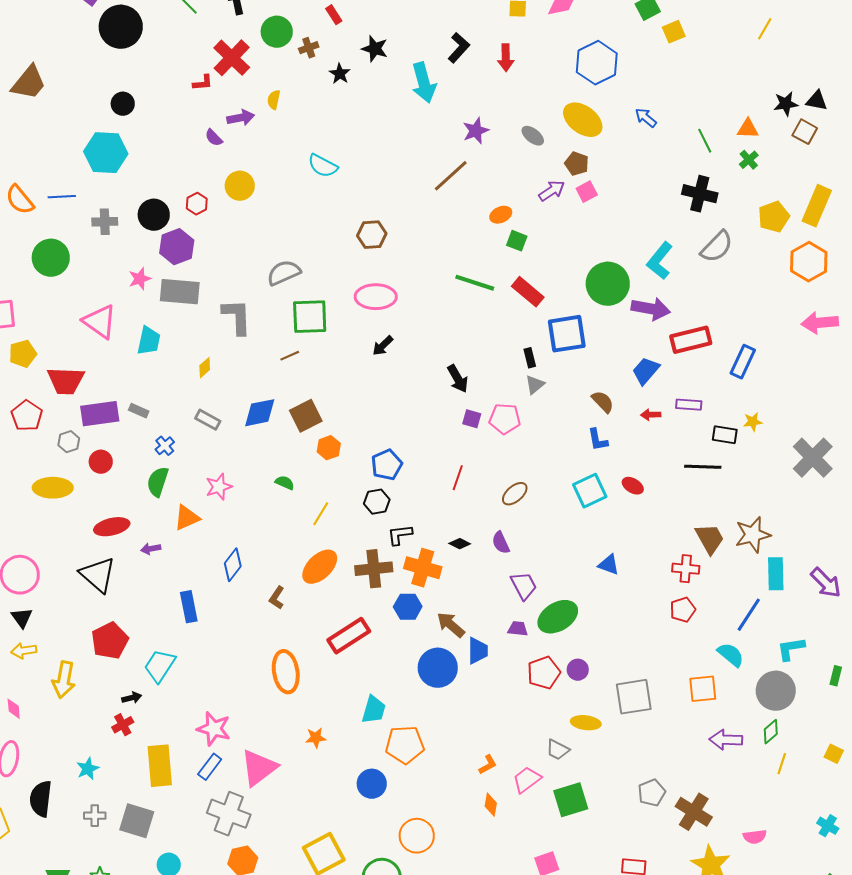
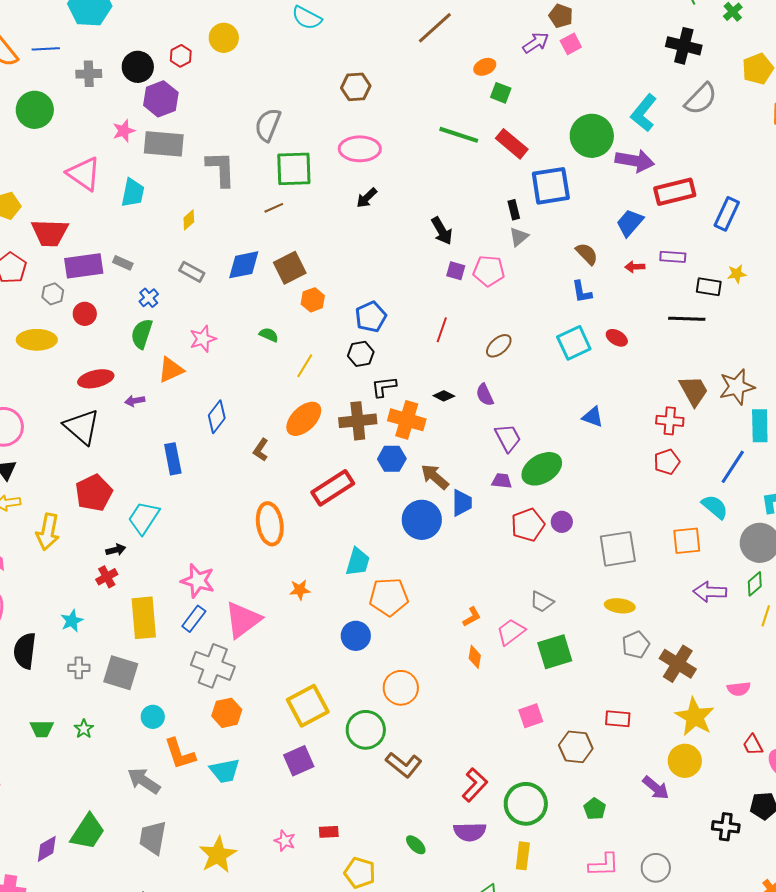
gray semicircle: (284, 273) -> (268, 125), turned -44
yellow ellipse: (586, 723) -> (620, 606), moved

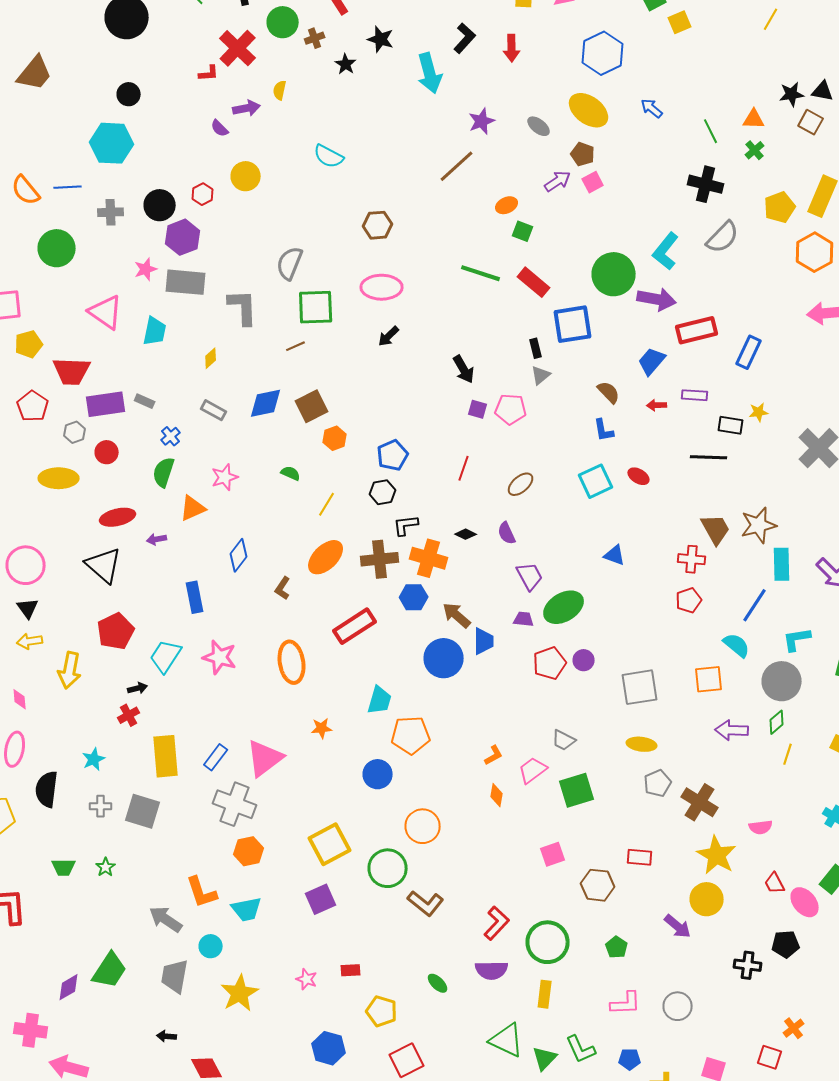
pink star: (198, 581) -> (220, 657), moved
cyan circle: (153, 717) -> (211, 946), moved

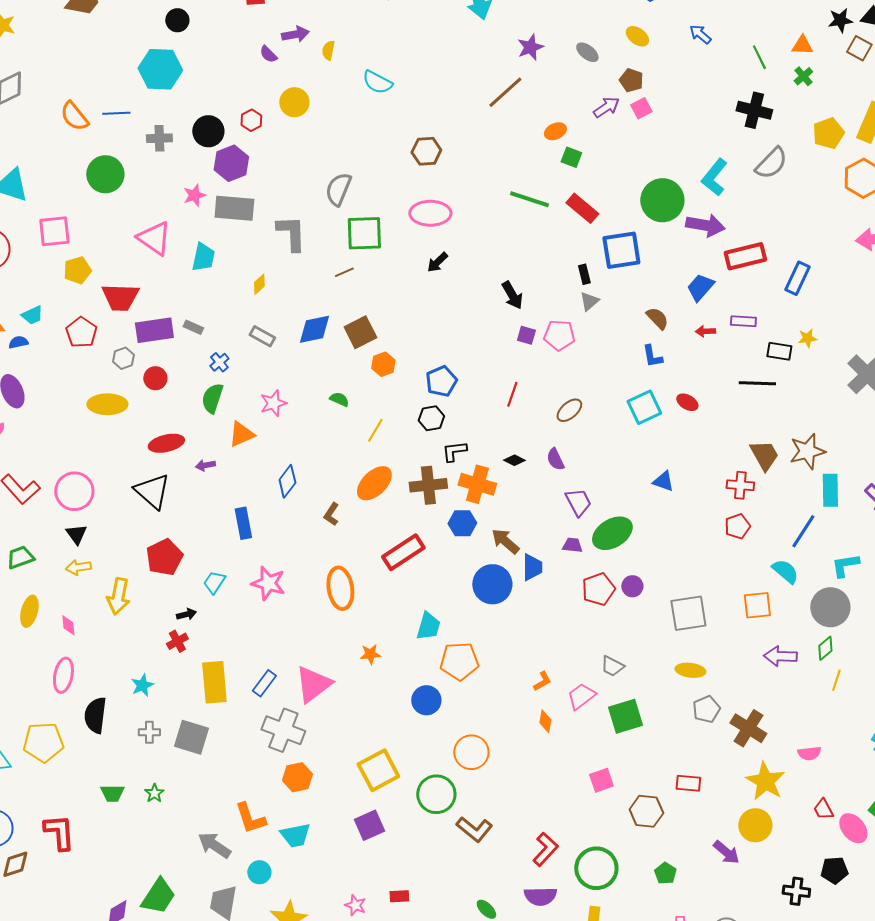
yellow semicircle: (280, 90) -> (328, 50), moved
yellow ellipse: (589, 110) -> (637, 36), size x0.6
cyan trapezoid: (166, 656) -> (214, 582), size x0.7

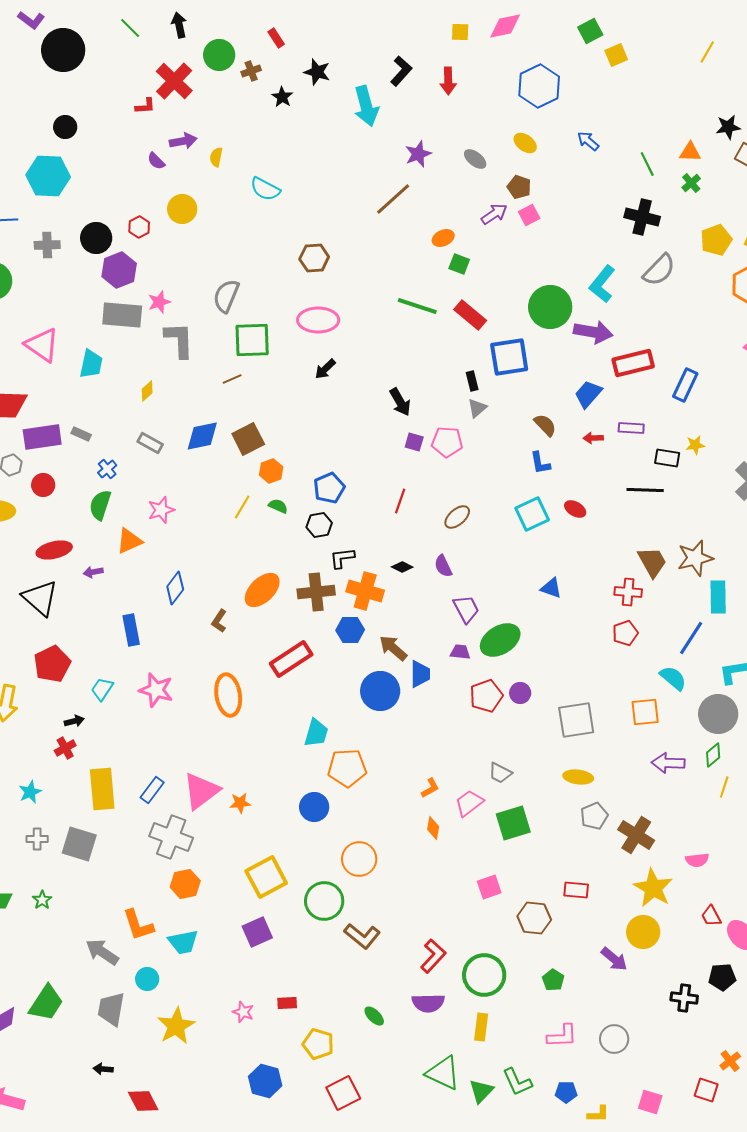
pink star: (194, 195) -> (159, 302), moved
green semicircle: (339, 399) -> (278, 506), moved
yellow line: (375, 430) -> (242, 507), moved
orange star: (370, 654) -> (240, 803), moved

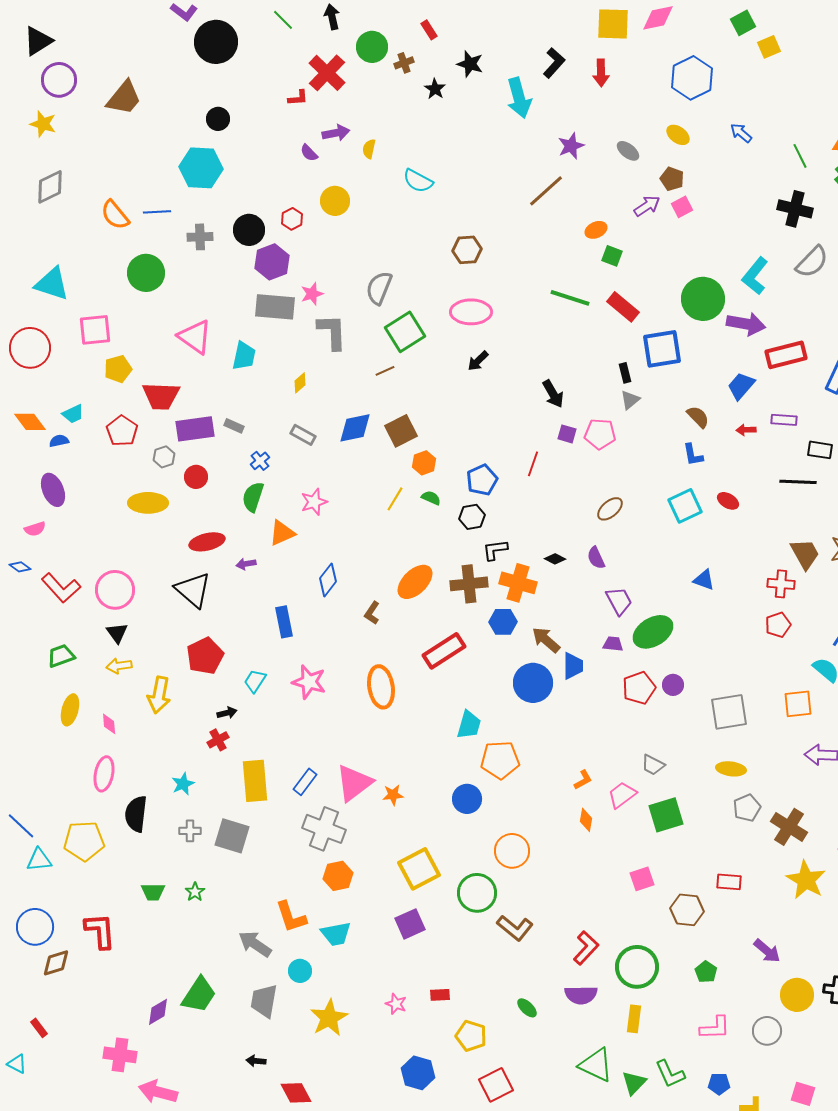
yellow square: (460, 32) -> (613, 24), size x1.8
green square: (252, 340) -> (405, 332), turned -30
red line: (400, 501) -> (533, 464), moved
yellow circle: (643, 932) -> (797, 995), moved

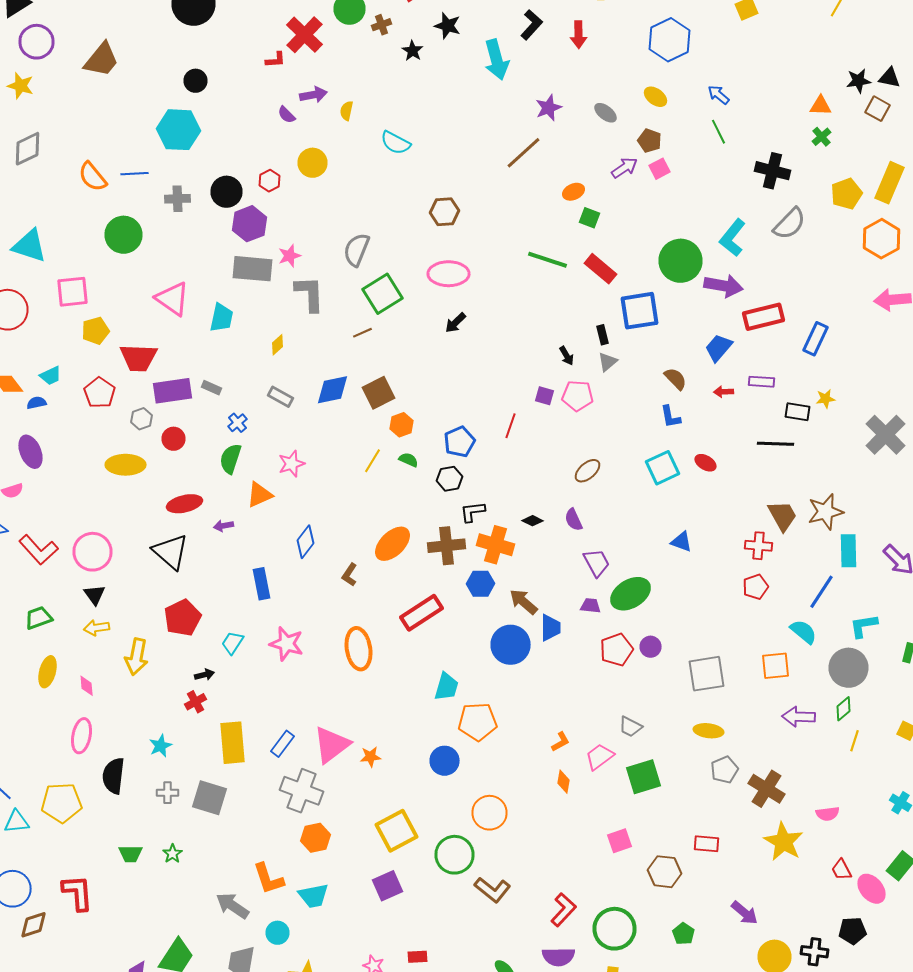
green line: (800, 156) -> (718, 132), moved
black arrow: (553, 394) -> (566, 356), moved, size x0.7

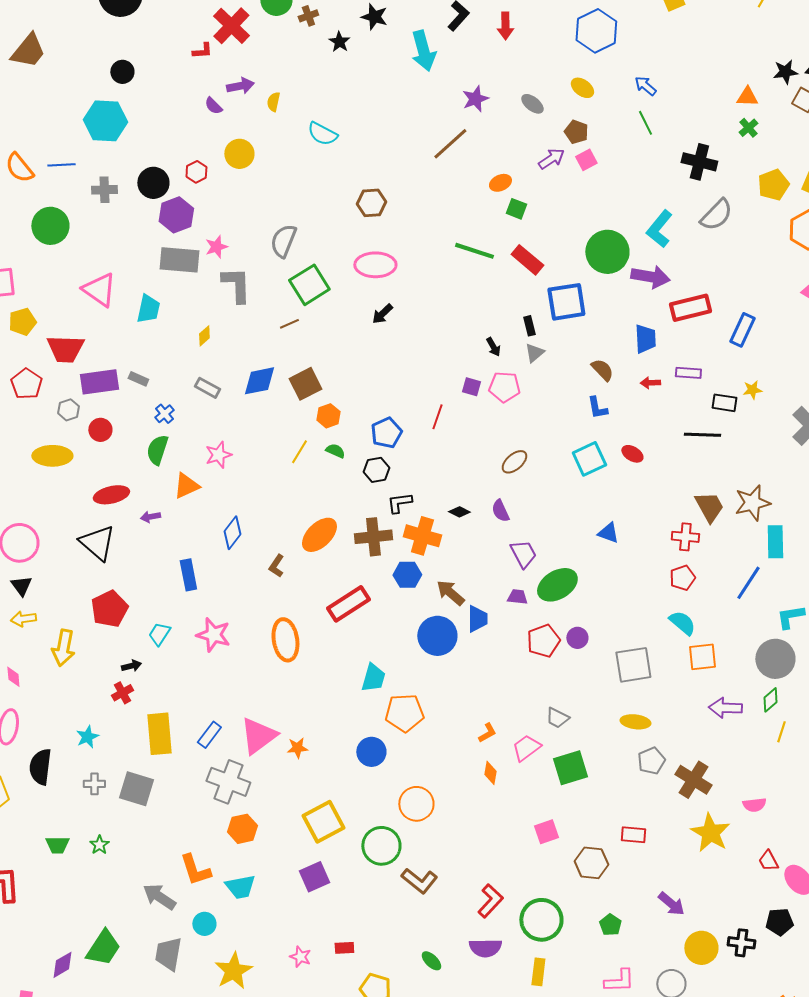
blue trapezoid: (718, 348) -> (645, 339), turned 136
cyan semicircle: (804, 632) -> (682, 623), moved

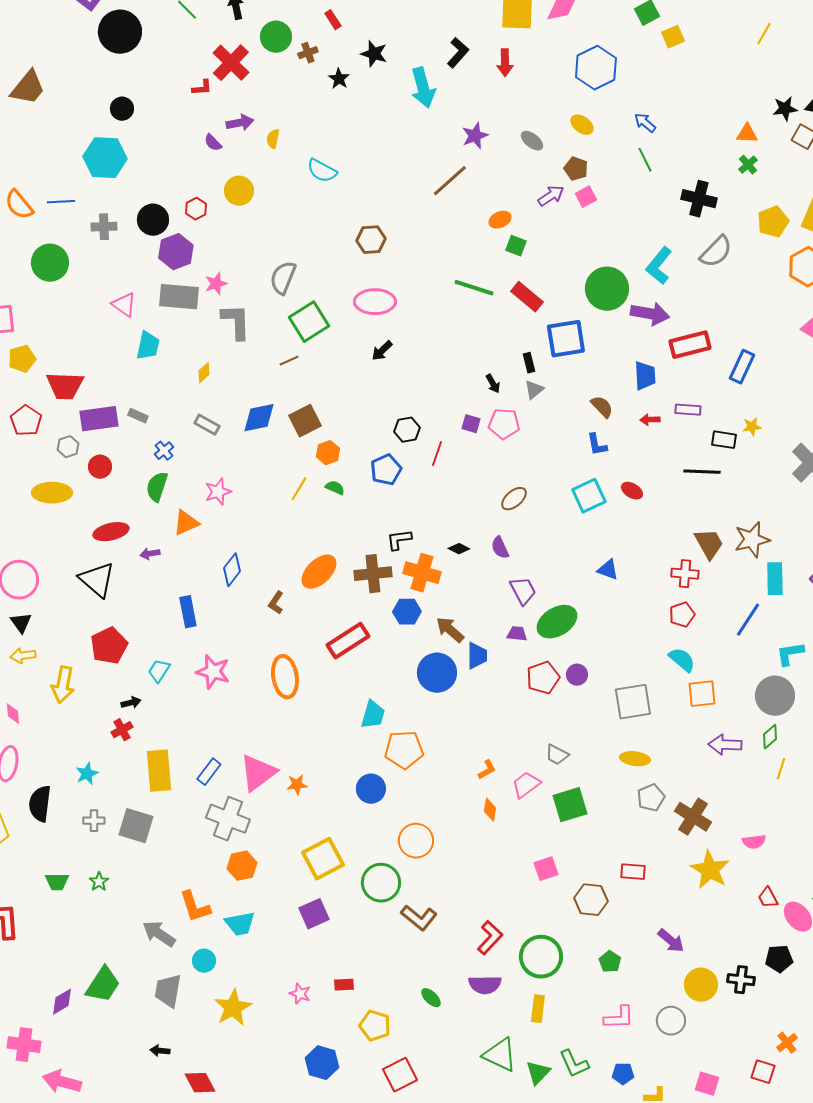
pink triangle: (99, 290) -> (124, 305), moved, size x0.7
black hexagon: (376, 470) -> (407, 430), moved

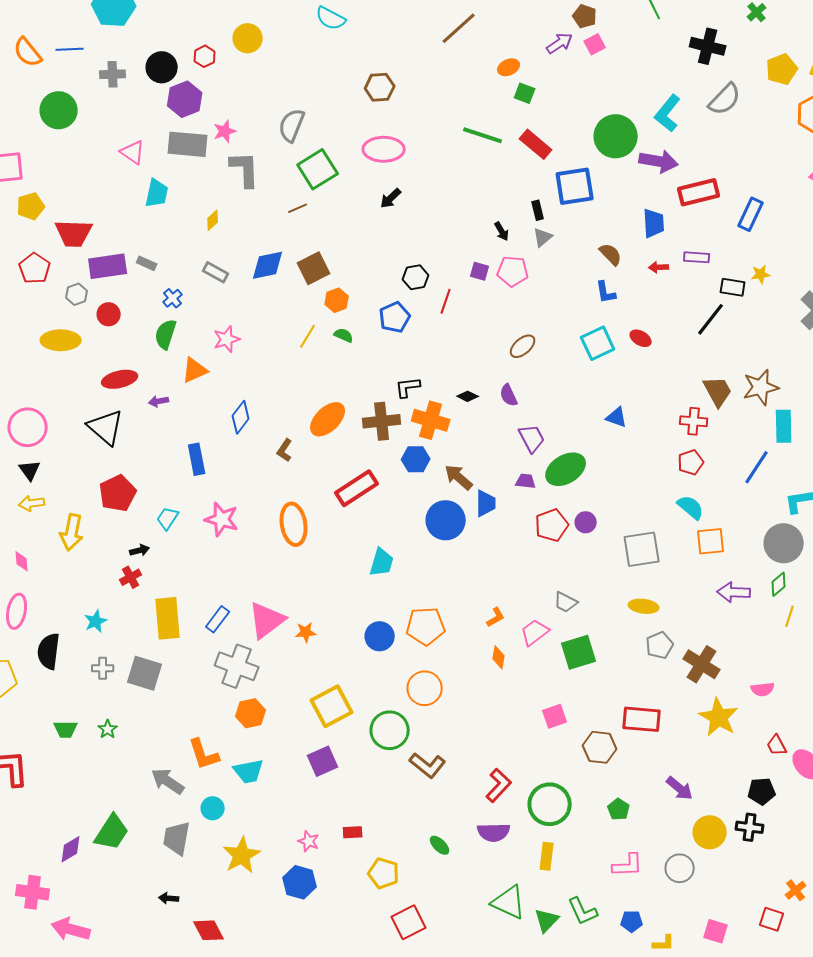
black line: (702, 472) -> (711, 319), turned -54
orange pentagon: (404, 750) -> (426, 626), moved
red rectangle: (633, 872) -> (642, 719), size x1.5
black pentagon: (779, 959) -> (762, 791), moved
blue hexagon: (322, 1063) -> (300, 882), moved

